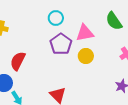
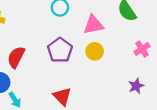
purple pentagon: (61, 44) -> (60, 50), moved

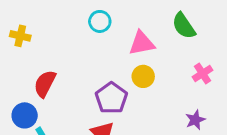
purple pentagon: (60, 50) -> (111, 98), moved

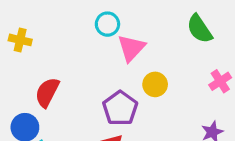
pink triangle: (142, 43) -> (131, 48), moved, turned -36

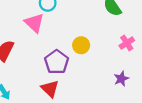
pink triangle: (131, 48) -> (34, 23), moved, turned -30

